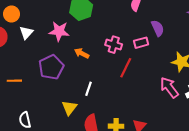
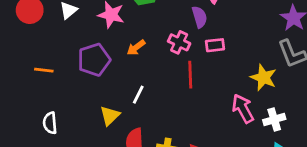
purple semicircle: (158, 28) -> (199, 17), moved
orange arrow: (82, 53) -> (136, 48), turned -72
red line: (126, 68) -> (190, 75), turned -36

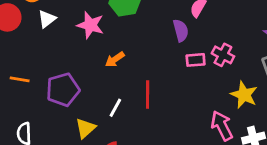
pink cross: (179, 42) -> (223, 55), moved
purple pentagon: (94, 60) -> (63, 90), moved
red line: (190, 75) -> (148, 95), moved

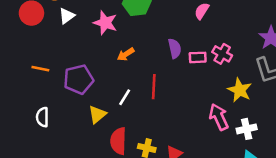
purple semicircle: (181, 30) -> (175, 48), moved

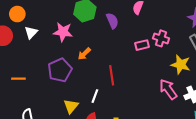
purple semicircle: (175, 48) -> (112, 21), moved
purple pentagon: (78, 79) -> (60, 70), moved
white line: (125, 97) -> (95, 96), moved

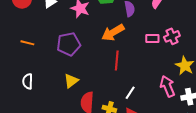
pink cross: (161, 38) -> (172, 36), turned 35
orange arrow: (84, 54) -> (113, 33), moved, size x1.6
white line: (95, 96) -> (130, 93), moved

